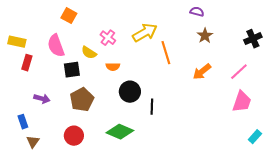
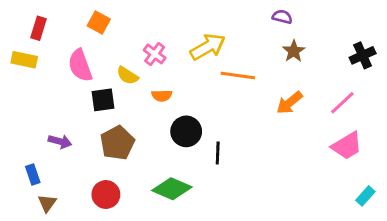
orange line: (166, 53) -> (238, 76), turned -65
red rectangle: (27, 63) -> (38, 28), moved
pink trapezoid: (242, 102) -> (347, 146), turned 40

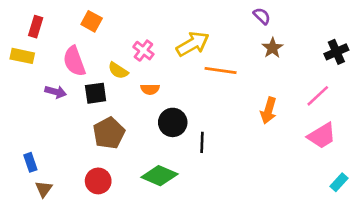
purple semicircle: (282, 17) -> (262, 16), turned 30
orange arrow: (289, 103) -> (269, 110), moved, turned -35
purple arrow: (60, 141) -> (56, 92), moved

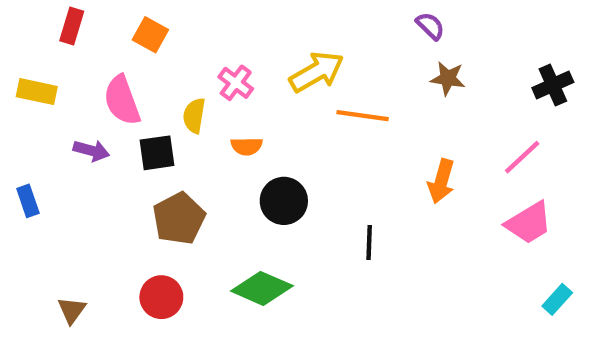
red rectangle: (36, 27) -> (72, 26), moved
brown star: (272, 48) -> (448, 78), turned -30
yellow semicircle: (118, 71) -> (194, 116), turned 66
black line: (202, 142) -> (369, 242), moved
blue rectangle: (30, 162) -> (28, 201), moved

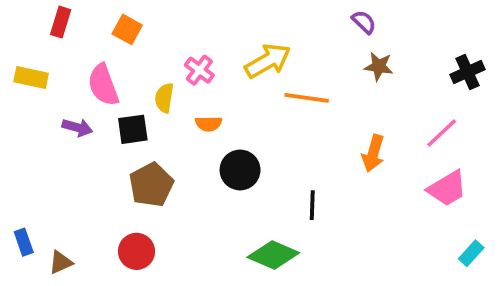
blue rectangle: (28, 201) -> (24, 242), moved
green diamond: (262, 288) -> (273, 255), moved
brown triangle: (72, 310) -> (61, 262), turned 30

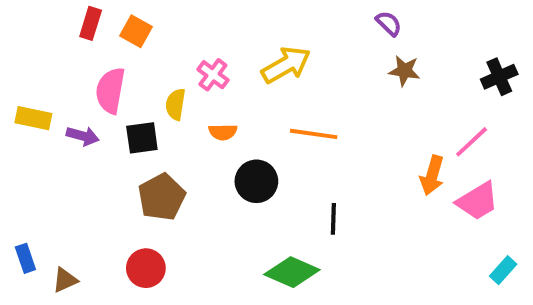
red rectangle: (61, 22) -> (91, 23), moved
yellow rectangle: (31, 78) -> (33, 118), moved
pink semicircle: (103, 85) -> (110, 90), turned 30
orange line: (307, 98) -> (314, 134), moved
orange arrow: (373, 153) -> (432, 175), moved

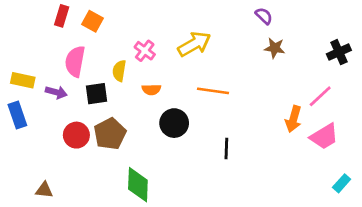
blue rectangle: (25, 258) -> (17, 115), moved, size x1.4
red circle: (146, 268) -> (76, 135), moved
green diamond: (292, 272) -> (138, 185), moved, turned 69
brown triangle: (65, 280) -> (44, 190), turned 30

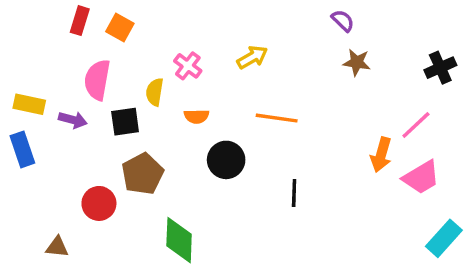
yellow arrow: (194, 44) -> (252, 57), size x0.7
red circle: (76, 135) -> (99, 203), moved
cyan rectangle: (342, 183) -> (444, 238), size x1.5

